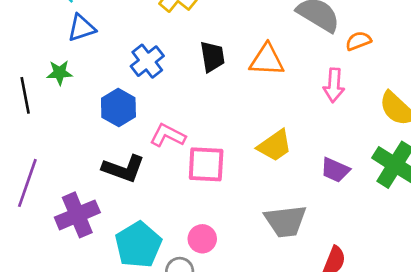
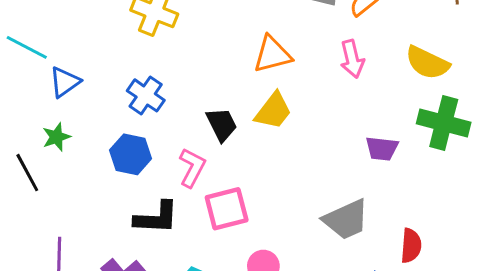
black trapezoid: (212, 57) -> (222, 124), moved
pink L-shape: (168, 135) -> (192, 168), turned 108
yellow trapezoid: (275, 146) -> (273, 111), moved
pink square: (206, 164) -> (227, 209), moved

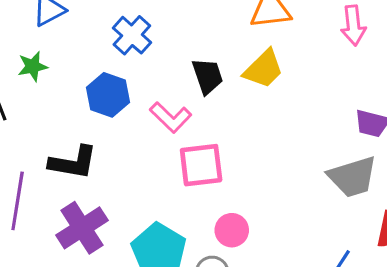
pink L-shape: (192, 168) -> (171, 117), turned 99
black L-shape: (156, 218) -> (73, 162), moved
gray trapezoid: (346, 219) -> (353, 177), moved

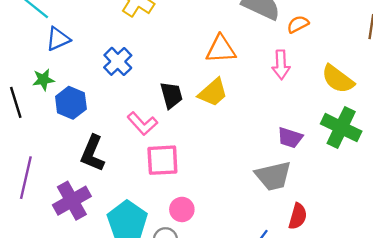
blue hexagon: (108, 95) -> (71, 103), moved
black L-shape: (73, 162) -> (93, 153), moved, turned 99

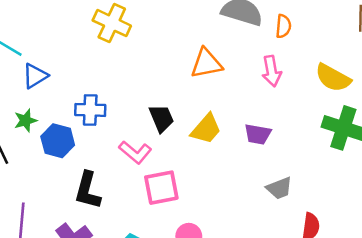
orange semicircle: (298, 24) -> (283, 26), turned 130
blue cross: (118, 61) -> (90, 110), moved, turned -36
yellow trapezoid: (213, 93) -> (206, 129), moved
purple trapezoid: (290, 138) -> (258, 134), moved
gray trapezoid: (273, 176) -> (279, 188), size x0.7

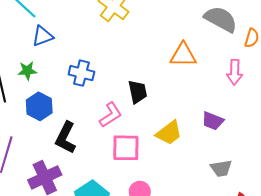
yellow trapezoid: (206, 129) -> (169, 133), moved
blue hexagon: (58, 141) -> (39, 106), moved
pink L-shape: (135, 152) -> (111, 115), turned -84

